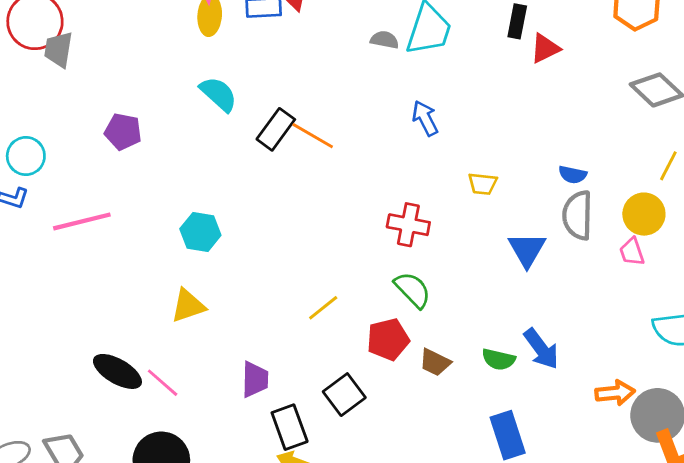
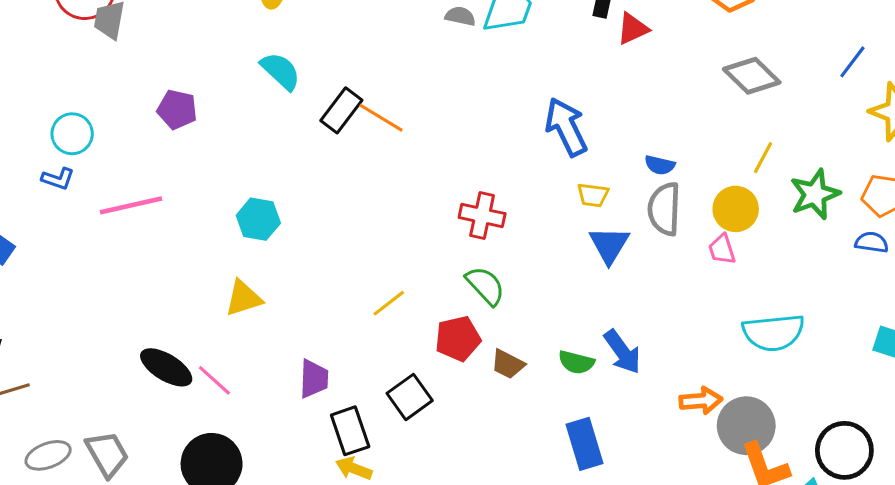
blue arrow: (425, 118) -> (566, 127), moved, size x1.5
yellow trapezoid: (483, 184) -> (593, 195), moved

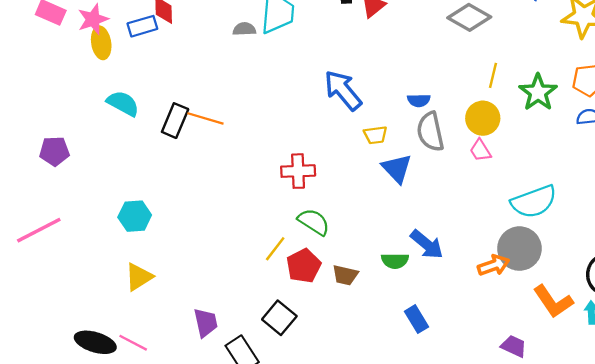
yellow line: (389, 303) -> (275, 249), moved
gray circle: (746, 426) -> (519, 249), moved
blue rectangle: (584, 444) -> (416, 319), size x0.7

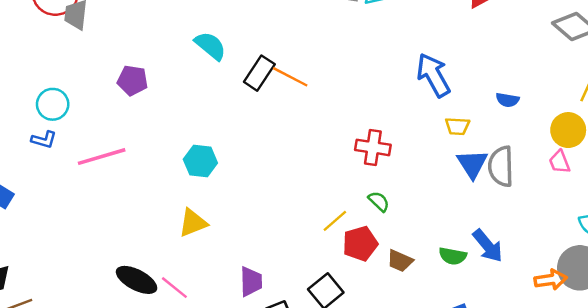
gray semicircle: (430, 132) -> (501, 166), moved
green semicircle: (314, 222) -> (379, 201), size x0.7

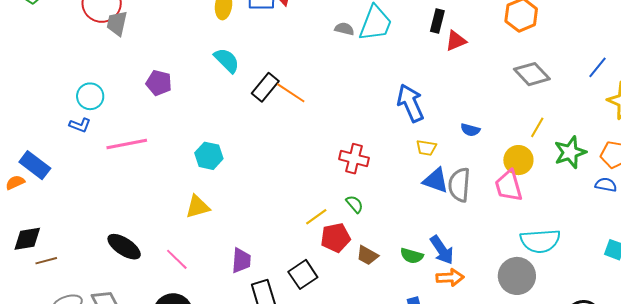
pink trapezoid: (560, 162) -> (509, 186), size x1.6
blue triangle: (472, 164) -> (436, 180), turned -44
black ellipse: (137, 280) -> (124, 247), moved
orange arrow: (551, 280) -> (450, 277), moved

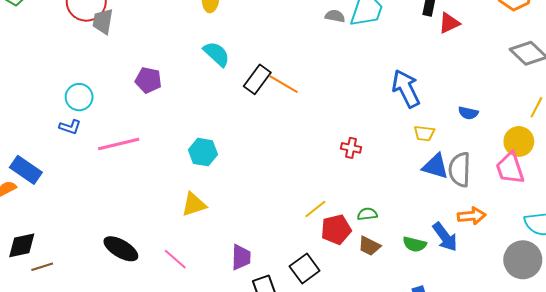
red cross: (354, 159) -> (351, 148), size x0.7
green semicircle: (355, 204) -> (367, 214), moved, turned -54
orange arrow: (450, 277) -> (472, 216), moved

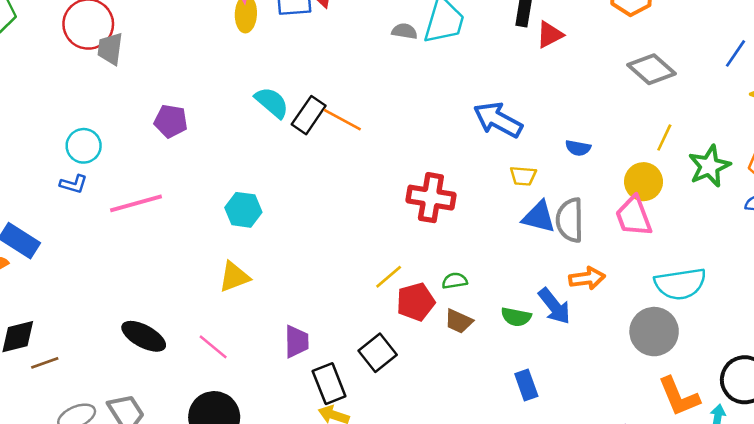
cyan semicircle: (217, 54) -> (272, 102), moved
blue arrow: (406, 89) -> (498, 120), turned -33
red cross: (351, 148) -> (431, 198), size x1.8

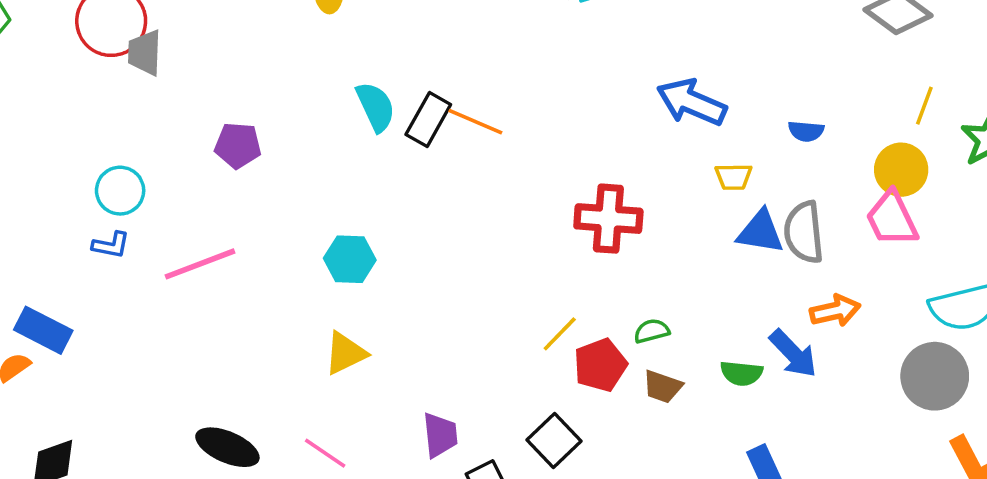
cyan semicircle: (272, 102) -> (376, 107), turned 30

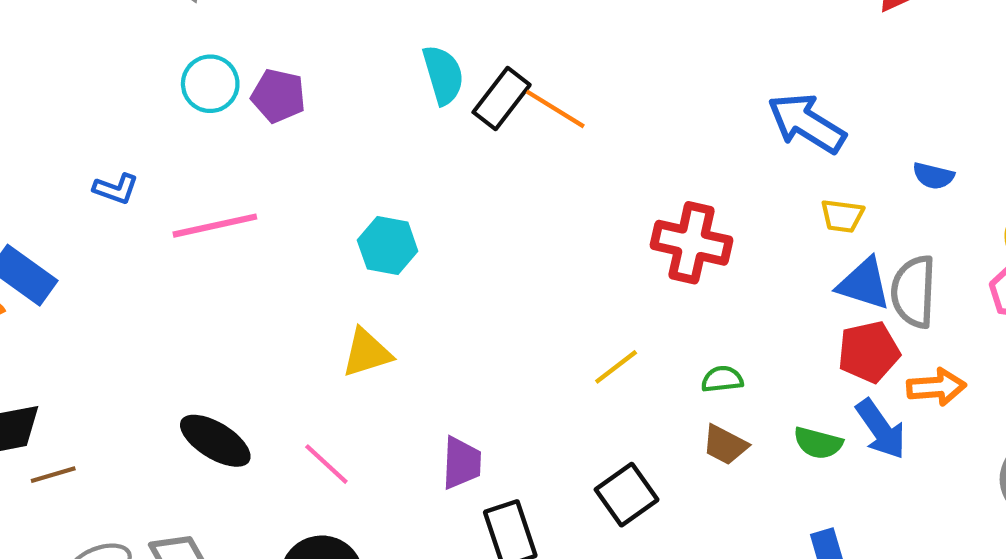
cyan circle: (120, 191) -> (210, 84), moved
red pentagon: (600, 365) -> (869, 352), moved
black square: (554, 441) -> (627, 495), moved

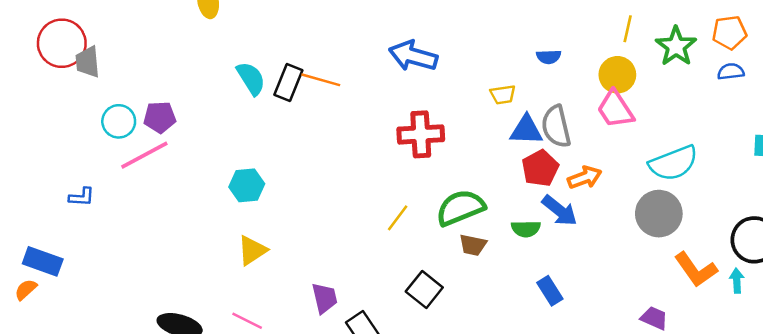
blue arrow: (807, 123) -> (413, 56), moved
pink line: (215, 226) -> (144, 155), moved
green semicircle: (722, 379) -> (460, 208), size x2.0

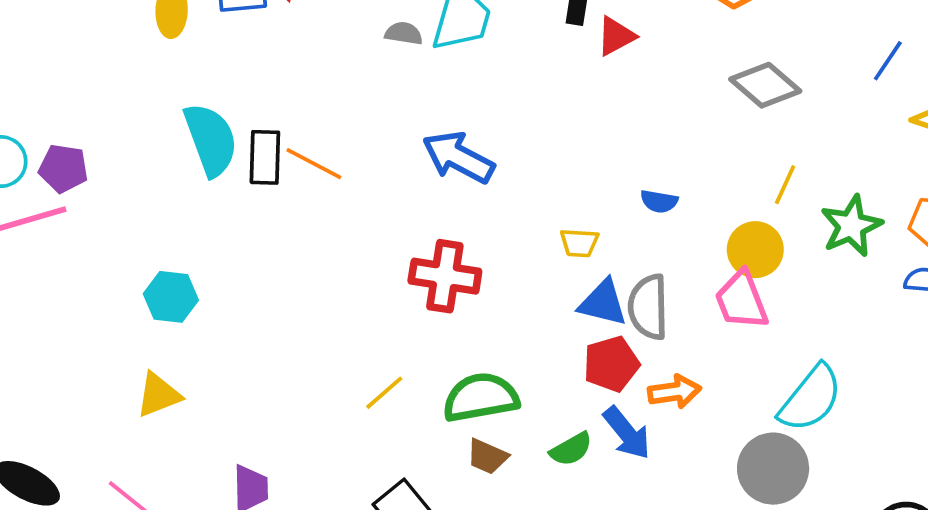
cyan semicircle: (251, 78) -> (211, 140), size x1.4
black rectangle: (288, 82) -> (265, 157), turned -32
cyan semicircle: (673, 163) -> (811, 398), turned -42
green semicircle: (526, 229) -> (571, 449), turned -40

